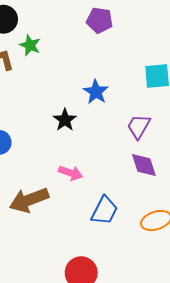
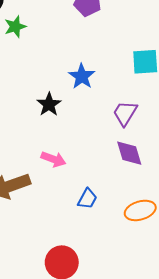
green star: (30, 45) -> (15, 27), turned 30
blue trapezoid: (104, 211) -> (87, 199), size x0.7

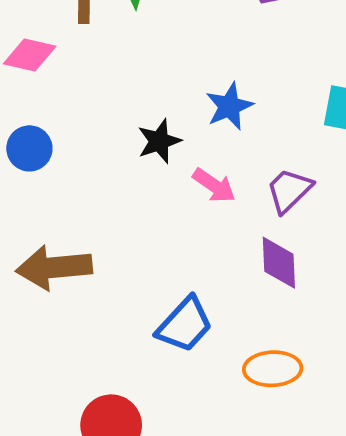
pink arrow: (53, 159) -> (214, 185), moved
blue trapezoid: (87, 199) -> (185, 325), size x1.5

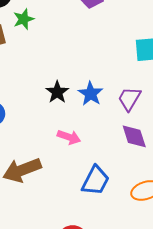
blue star: (229, 106) -> (91, 94), moved
pink arrow: (214, 185) -> (69, 137), moved

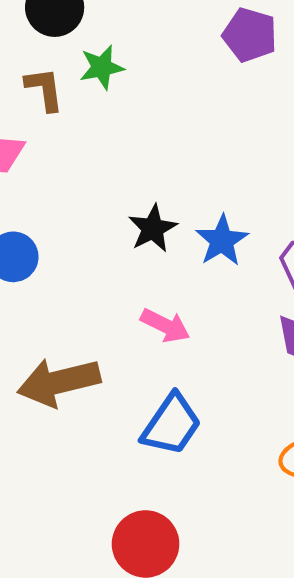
blue trapezoid: (96, 181) -> (171, 425), moved

